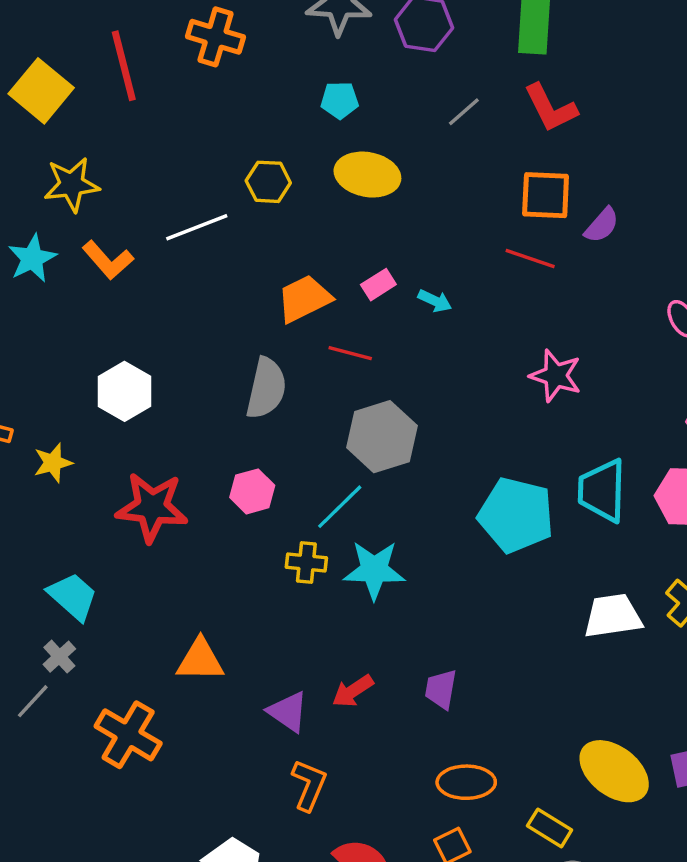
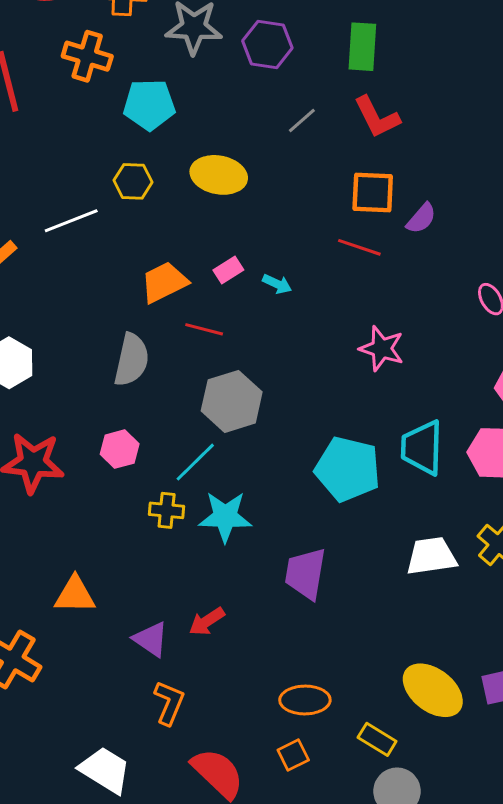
cyan pentagon: (340, 100) -> (149, 105), moved, size x1.6
purple trapezoid: (441, 689) -> (305, 574), moved, size x1.5

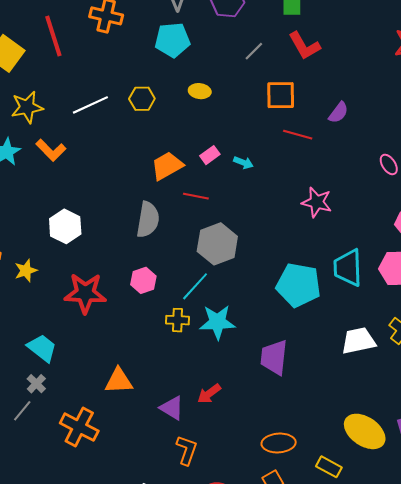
cyan pentagon: (149, 105) -> (172, 40), moved
yellow ellipse: (219, 175) -> (200, 91), size x0.6
orange square: (373, 192) -> (281, 95), moved
white line: (71, 221) -> (90, 105), moved

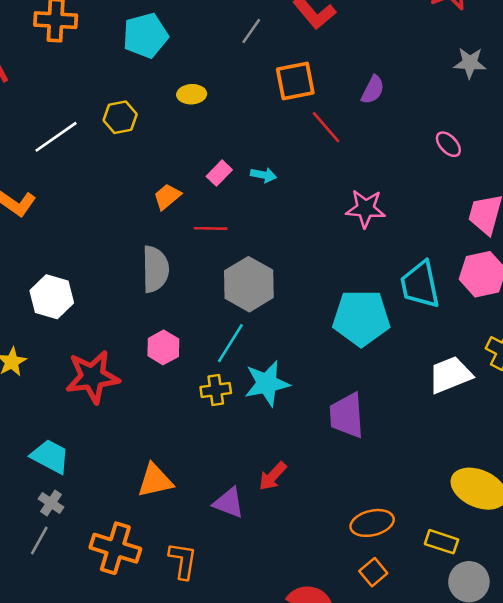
red line: (298, 135) -> (326, 127), turned 44
orange trapezoid: (167, 166) -> (167, 197), size x0.7
orange L-shape: (187, 450) -> (183, 561), moved

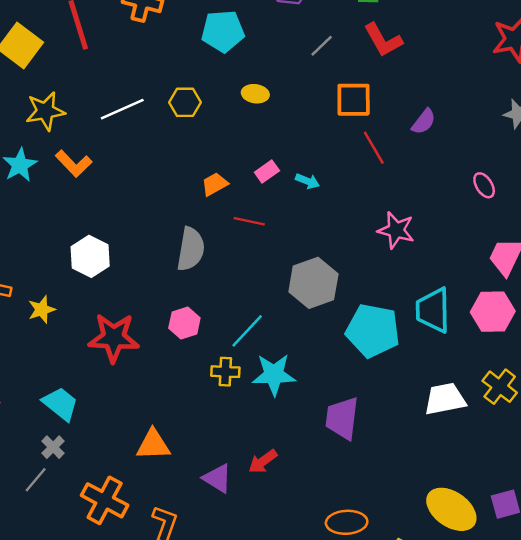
gray hexagon: (249, 284) -> (313, 283), moved

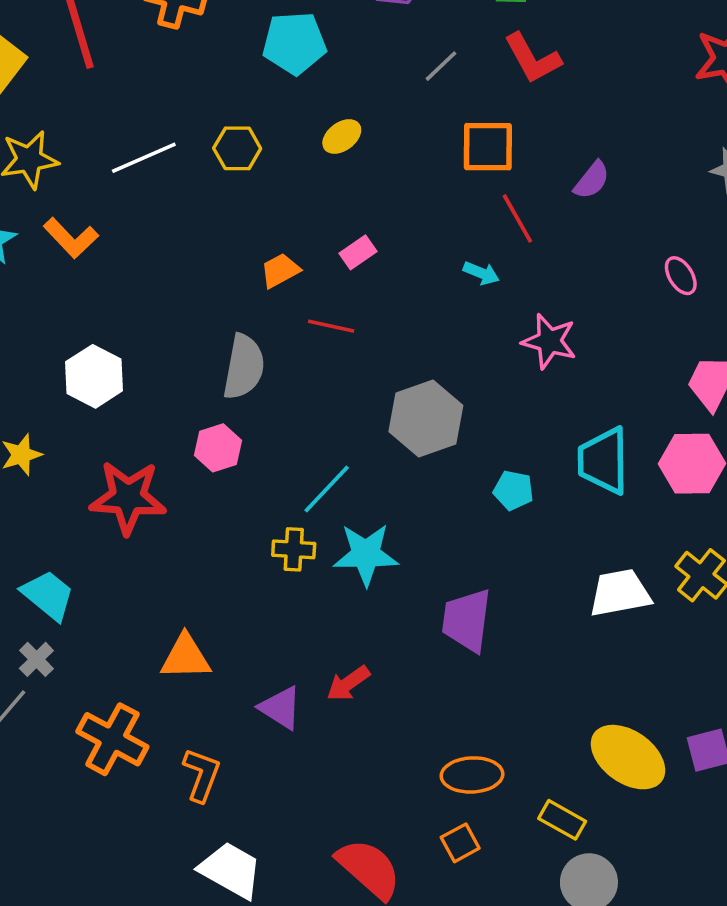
yellow ellipse: (255, 94) -> (342, 137), turned -45
cyan arrow: (308, 181) -> (481, 273), moved
pink hexagon: (184, 323) -> (218, 448), moved
cyan pentagon: (373, 331) -> (513, 490), size x0.5

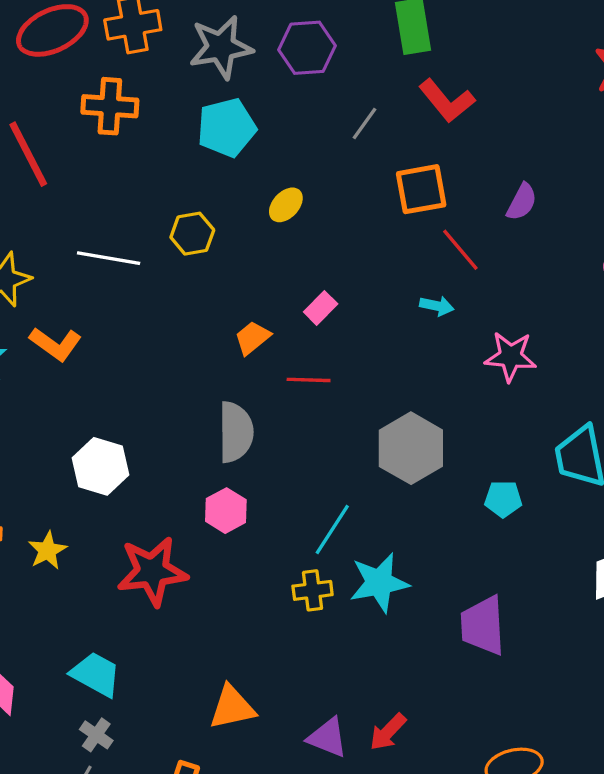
white line: (144, 158) -> (109, 258), turned 44
red arrow: (348, 683) -> (388, 732), moved

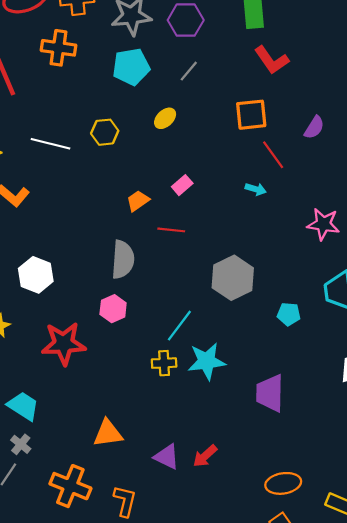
gray line: (364, 123) -> (189, 71), moved
pink star: (511, 356) -> (323, 224), moved

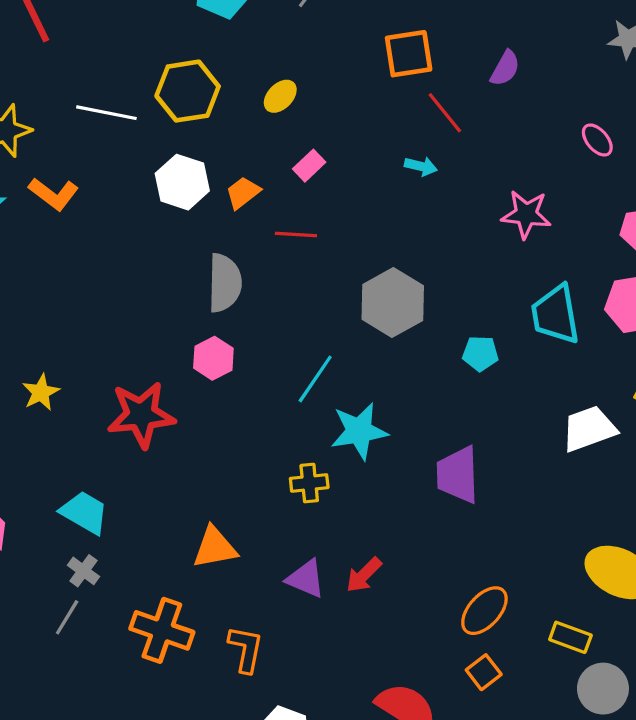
yellow ellipse: (165, 118) -> (280, 96), moved
yellow hexagon: (105, 132) -> (188, 91), size x1.5
white hexagon: (36, 275) -> (182, 182), moved
yellow cross: (164, 363) -> (309, 483), moved
orange ellipse: (283, 483) -> (484, 611), turned -36

